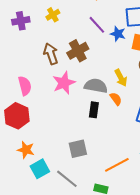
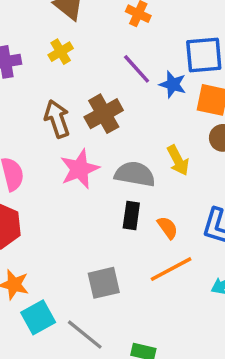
orange semicircle: (116, 99) -> (168, 228), moved
orange line: (117, 165) -> (171, 269), moved

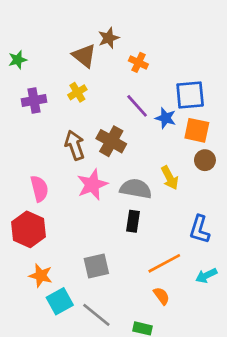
brown cross: (104, 114) -> (111, 141), turned -32
orange semicircle: (168, 228) -> (162, 296), moved
gray square: (104, 283) -> (96, 266), moved

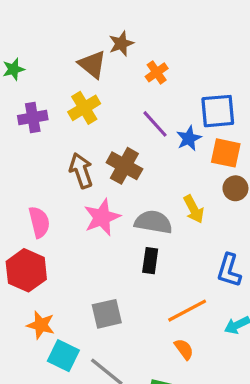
orange cross: (138, 62) -> (157, 72), turned 30
yellow cross: (77, 92) -> (84, 108), size x1.4
blue star: (166, 118) -> (189, 138), turned 30
cyan square: (60, 301) -> (63, 356), turned -35

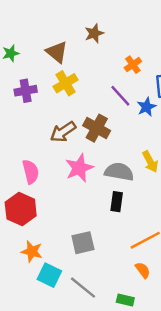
brown triangle: (92, 64) -> (57, 52), moved
orange cross: (157, 72) -> (133, 65), moved
brown arrow: (81, 171) -> (63, 132), turned -105

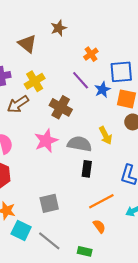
yellow cross: (66, 83) -> (35, 81), moved
brown arrow: (63, 132) -> (18, 104), moved
black rectangle: (117, 202) -> (87, 169), moved

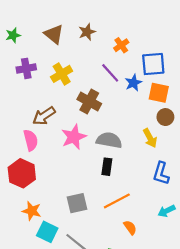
brown star: (59, 28) -> (87, 32), moved
brown arrow: (18, 104) -> (44, 116), moved
yellow arrow: (106, 136) -> (150, 138), moved
black rectangle: (87, 169) -> (107, 167), moved
orange line: (101, 201) -> (117, 201), moved

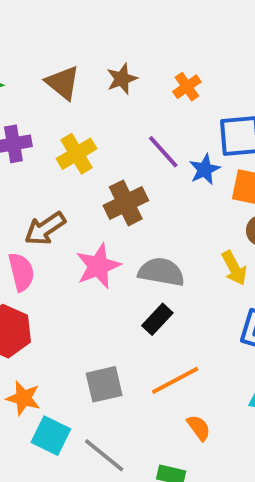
orange cross: (121, 45) -> (187, 87), moved
brown cross: (89, 102) -> (126, 203), turned 35
black rectangle: (107, 167) -> (157, 319), turned 35

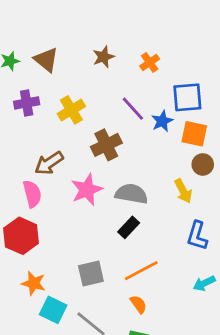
brown triangle: (63, 83) -> (46, 60), moved
orange semicircle: (199, 428) -> (138, 304), moved

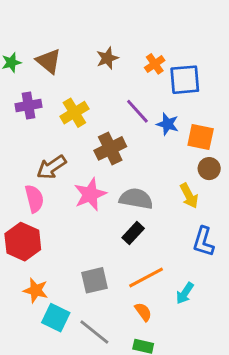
blue square: (187, 97) -> (185, 80), moved
blue star: (162, 121) -> (168, 124), turned -30
cyan arrow: (204, 283) -> (185, 293), moved, turned -30

